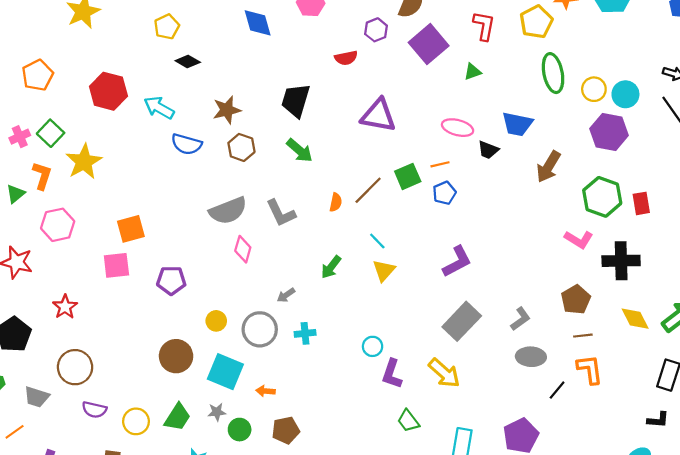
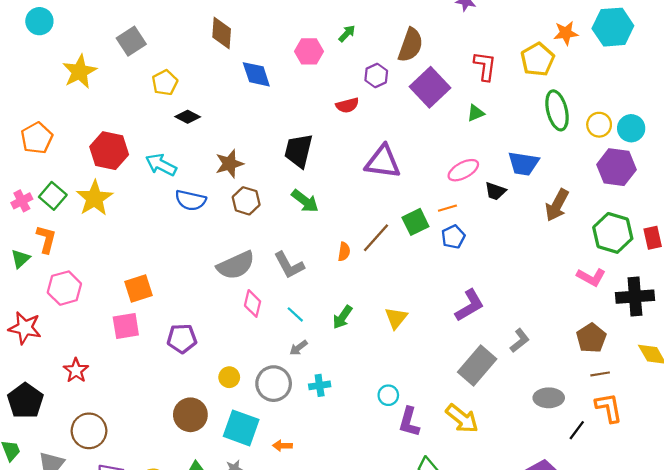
pink ellipse: (458, 128) -> (463, 170), turned -40
yellow star: (84, 162) -> (94, 198), moved
cyan line: (377, 241) -> (295, 314), moved
gray L-shape: (520, 319) -> (520, 341), moved

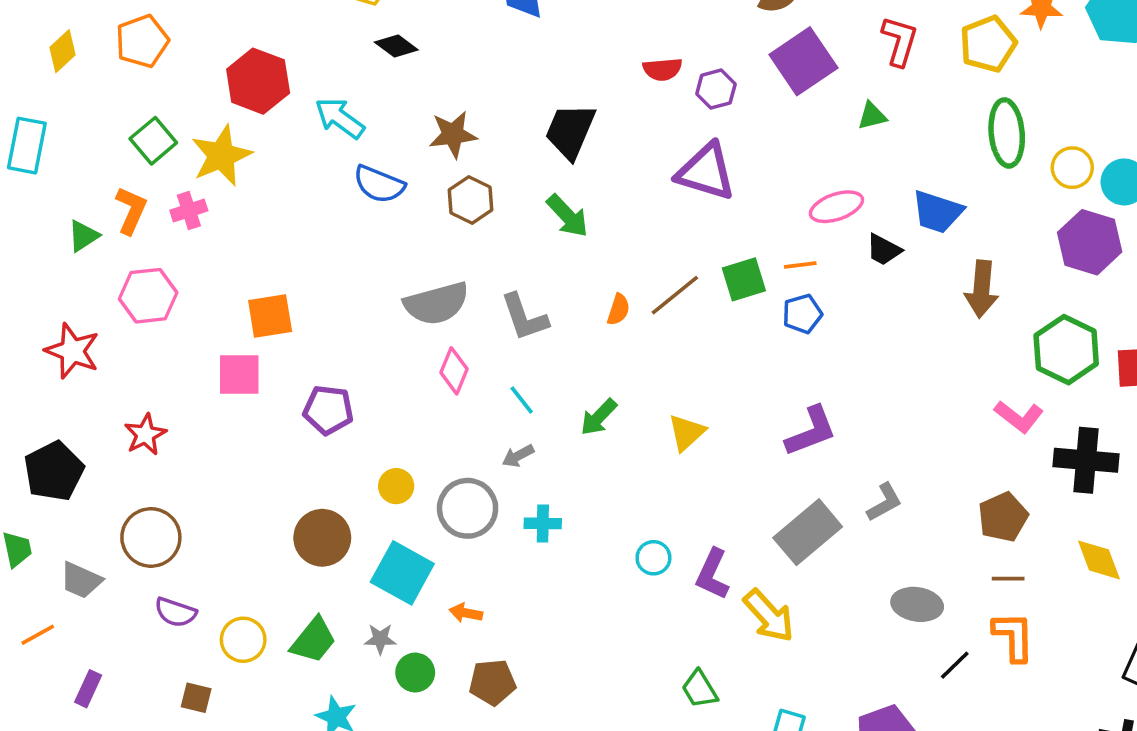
purple hexagon: (376, 76) -> (716, 89), moved
pink cross: (22, 201) -> (189, 210), moved
brown arrow: (557, 205) -> (982, 289), turned -32
purple L-shape: (409, 422) -> (712, 574), moved

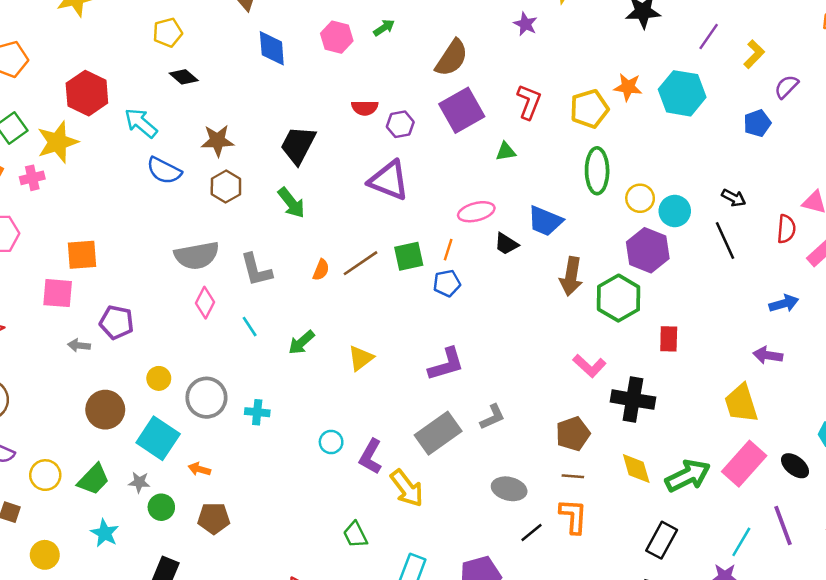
orange line: (800, 265) -> (448, 250), turned -70
green hexagon: (1066, 350) -> (619, 298), moved
gray arrow: (518, 456) -> (79, 345), moved, turned 30

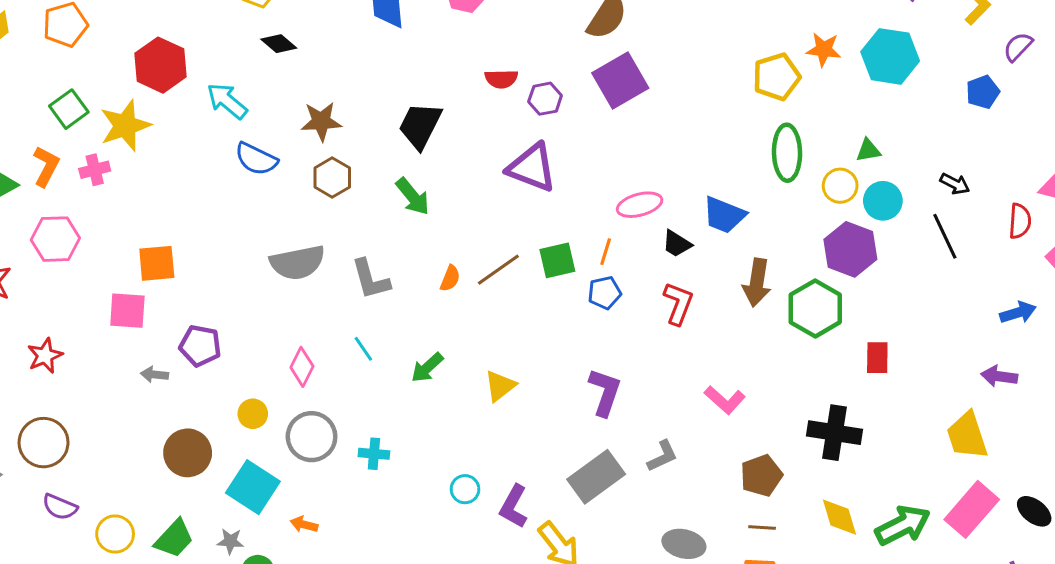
red L-shape: (529, 102) -> (678, 303), moved
green triangle: (506, 152) -> (868, 150), moved
pink diamond: (205, 303) -> (302, 367), moved
purple L-shape: (446, 364) -> (605, 392), turned -54
pink L-shape: (589, 366) -> (725, 400), moved

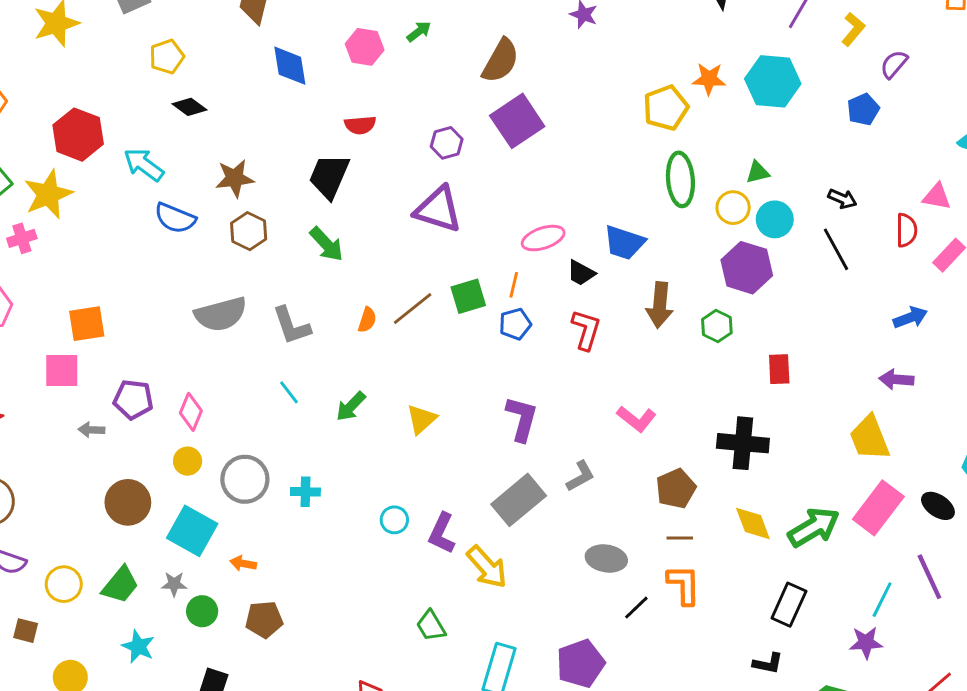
red semicircle: (501, 79) -> (360, 125), moved
green hexagon: (815, 308) -> (717, 326), size x0.6
pink diamond: (302, 367) -> (191, 412), moved

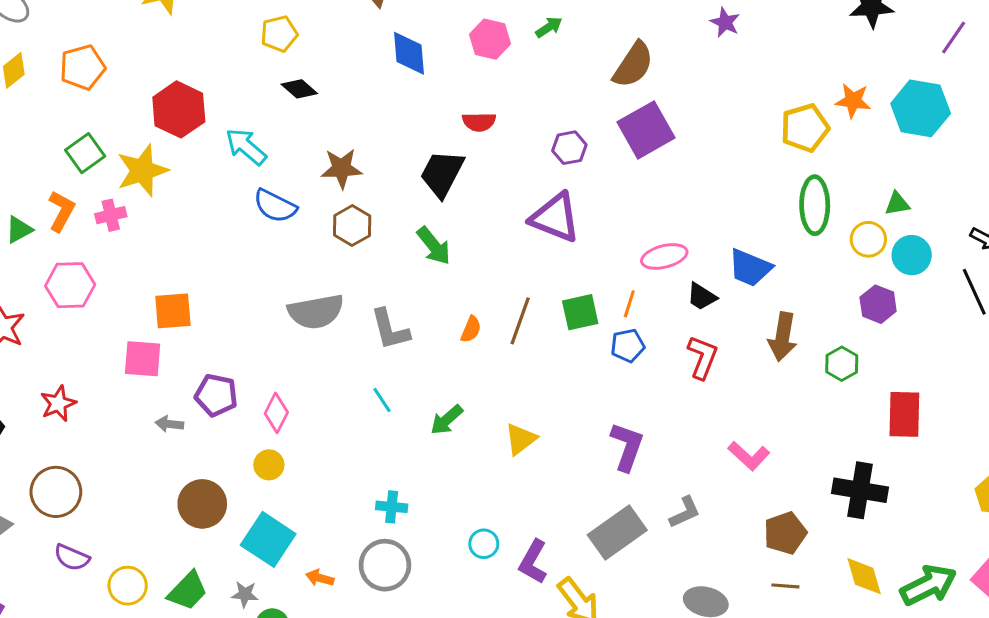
purple hexagon: (747, 268) -> (878, 304), size x0.7
brown line: (413, 309) -> (520, 321), turned -36
red rectangle: (779, 369) -> (904, 414), size x1.4
gray circle: (245, 479) -> (385, 565), moved

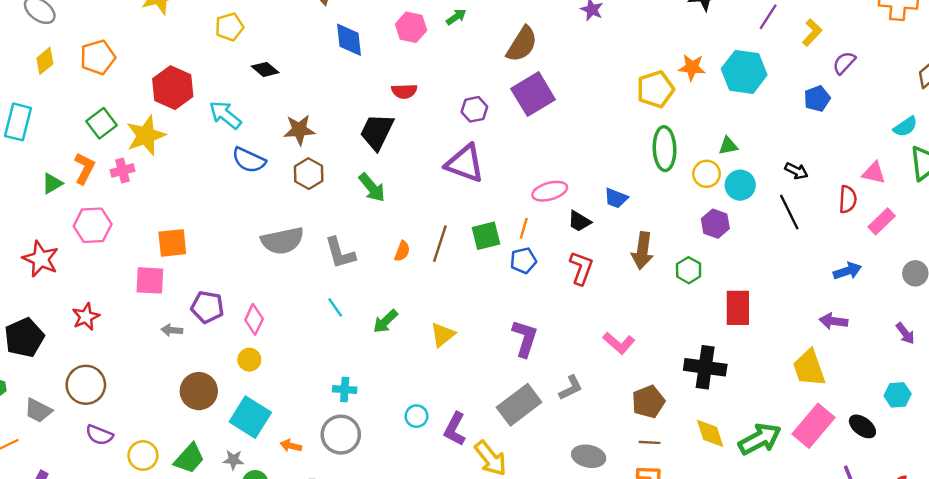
yellow pentagon: (279, 34) -> (229, 27), moved
blue trapezoid: (750, 268) -> (616, 198), size x0.7

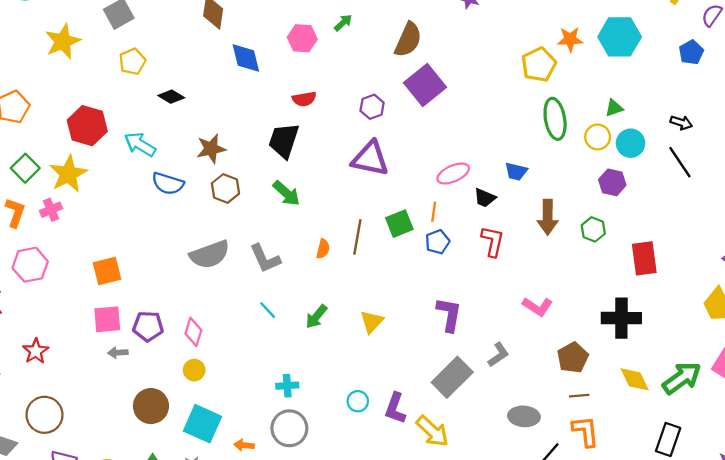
pink square: (150, 280) -> (107, 319), moved

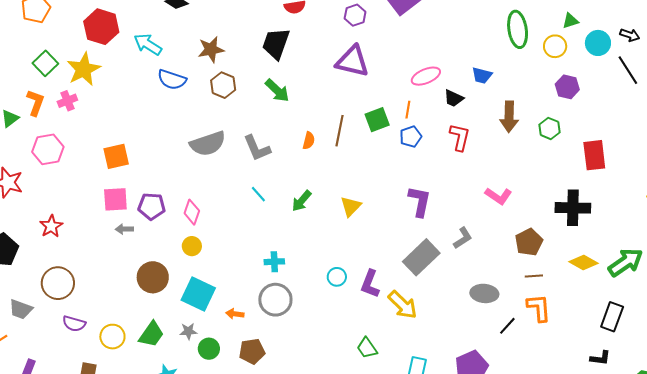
cyan circle: (631, 143) -> (598, 43), moved
yellow diamond: (635, 379) -> (583, 263), turned -36

